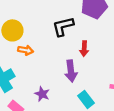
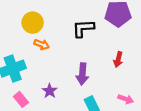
red arrow: (84, 49) -> (118, 59), moved

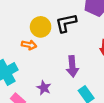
yellow circle: (33, 23) -> (41, 27), moved

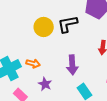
orange arrow: (29, 45) -> (33, 64), moved

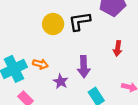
purple star: (45, 84) -> (61, 81), moved

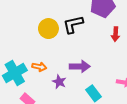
red arrow: (118, 48) -> (116, 34), moved
purple arrow: (84, 67) -> (80, 66), turned -84

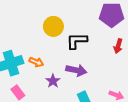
black L-shape: (73, 24) -> (77, 41), moved

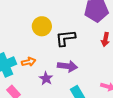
orange arrow: (36, 62) -> (29, 62), turned -32

